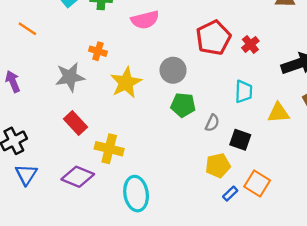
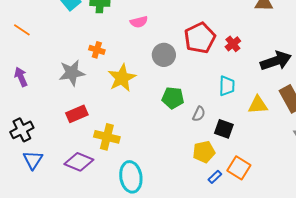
pink semicircle: (145, 20) -> (139, 22), size x0.7
orange line: (27, 29) -> (22, 30), moved
gray circle: (173, 70) -> (164, 55), moved
red rectangle: (75, 123) -> (77, 114), turned -70

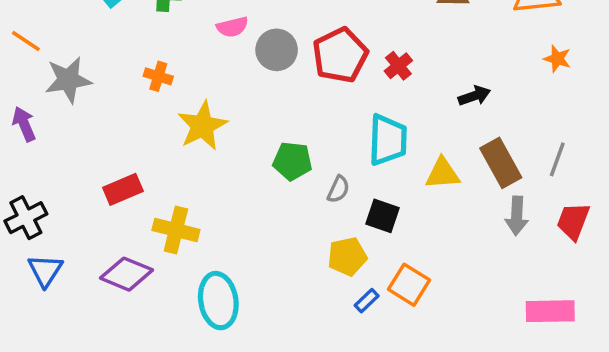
gray circle: (164, 55) -> (277, 50), moved
black arrow: (276, 61) -> (474, 96), size x0.6
gray star: (72, 73) -> (68, 80), moved
cyan trapezoid: (227, 86) -> (388, 140), size x1.4

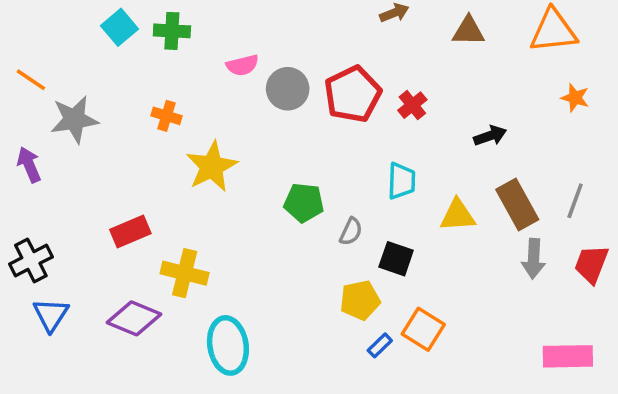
cyan trapezoid: (388, 140) -> (402, 181), size x0.7

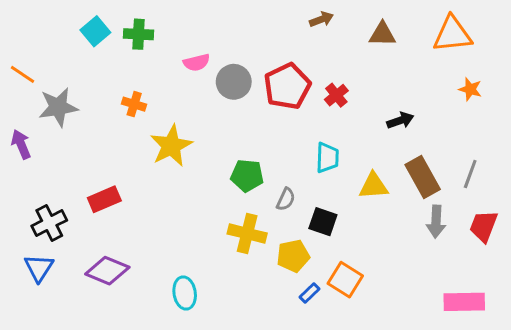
black cross: (31, 260) -> (49, 223), moved
yellow cross: (185, 273) -> (247, 234), moved
cyan ellipse: (228, 345) -> (185, 293), size x0.7

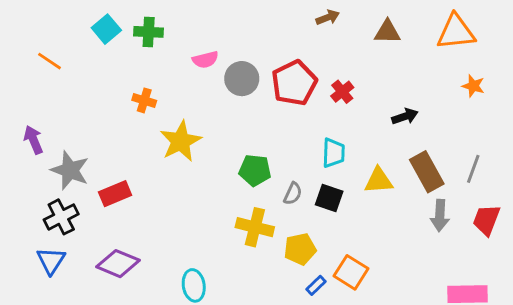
orange line: (23, 74) -> (50, 61), moved
gray star: (58, 107) -> (70, 170), moved, turned 30
black square: (323, 222) -> (329, 198), moved

